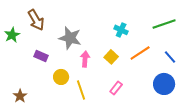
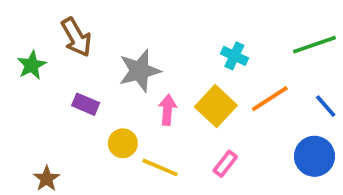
gray star: (70, 38) -> (140, 71), turned -30
yellow square: (111, 57) -> (216, 106), size x1.5
yellow line: (81, 90) -> (160, 167), turned -48

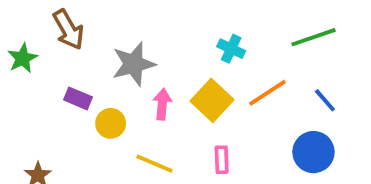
yellow circle: (123, 143) -> (111, 123), moved
pink rectangle: (225, 164) -> (222, 160), turned -40

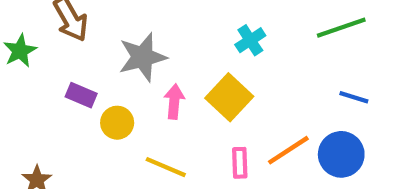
cyan cross: (231, 49) -> (250, 40), turned 32
orange line: (268, 93) -> (288, 150), moved
blue line: (325, 100) -> (354, 97), turned -32

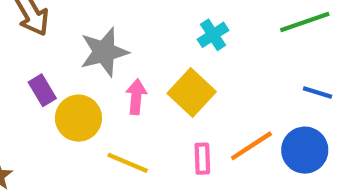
purple rectangle: (81, 95) -> (42, 90), turned 36
yellow circle: (117, 123) -> (78, 118), size x1.4

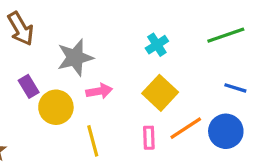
yellow square: (192, 92) -> (160, 93), moved
pink arrow: (136, 97) -> (99, 91), turned 75
yellow line: (128, 163) -> (93, 141), turned 52

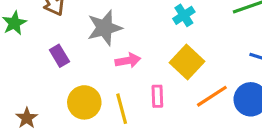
yellow circle: (56, 107) -> (84, 102), moved
pink rectangle: (149, 138) -> (157, 96), moved

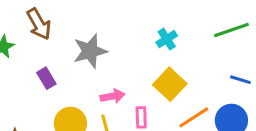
pink arrow: (128, 60) -> (113, 96), moved

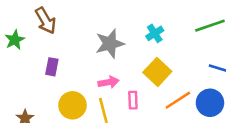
gray star: (90, 51) -> (110, 44), moved
purple rectangle: (46, 78) -> (52, 67), turned 42

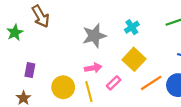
purple rectangle: (52, 67) -> (30, 70), moved
pink rectangle: (133, 100) -> (114, 83), turned 48

